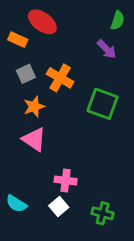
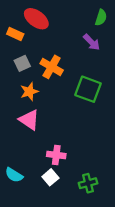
green cross: (103, 213) -> (88, 183), turned -30

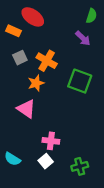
orange star: (29, 92) -> (36, 83), moved

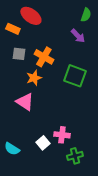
gray square: (20, 58) -> (19, 54), turned 32
pink cross: (51, 141) -> (62, 135), moved
white square: (46, 161) -> (43, 143), moved

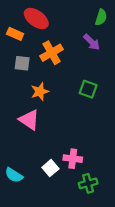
orange cross: (44, 57) -> (52, 53), moved, turned 30
green square: (75, 76) -> (88, 89), size x0.7

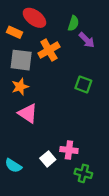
green semicircle: (101, 17) -> (73, 23), moved
gray square: (22, 63) -> (21, 60), size x1.5
orange star: (40, 92) -> (20, 87), moved
green cross: (88, 183) -> (83, 173), turned 30

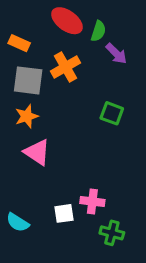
red ellipse: (34, 18) -> (67, 21), moved
white square: (48, 159) -> (64, 213), turned 32

